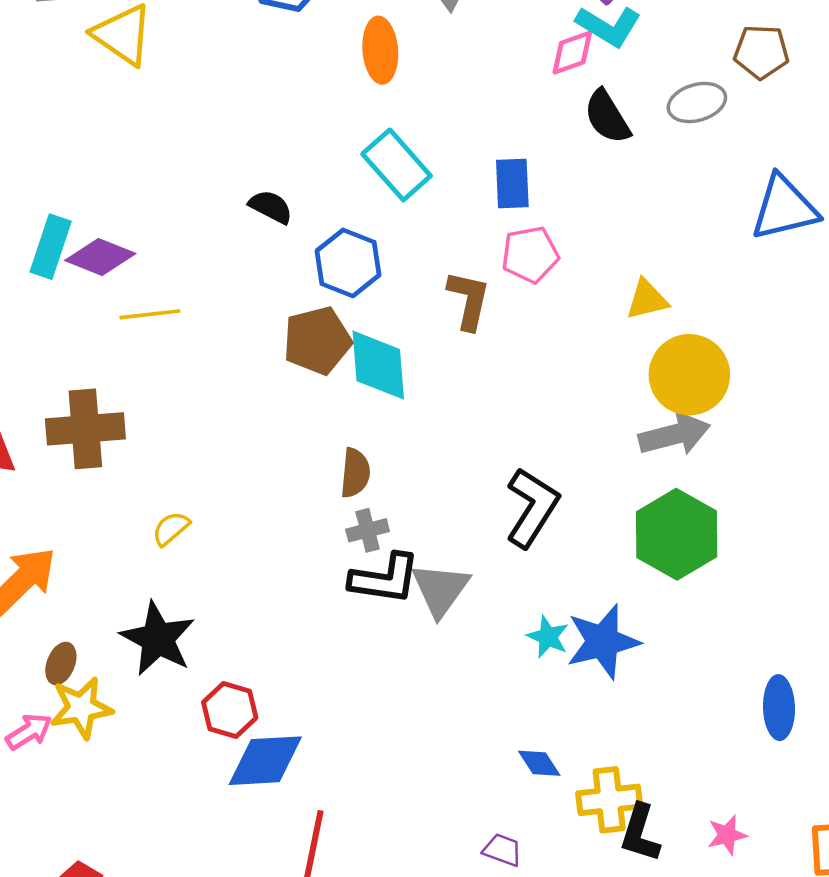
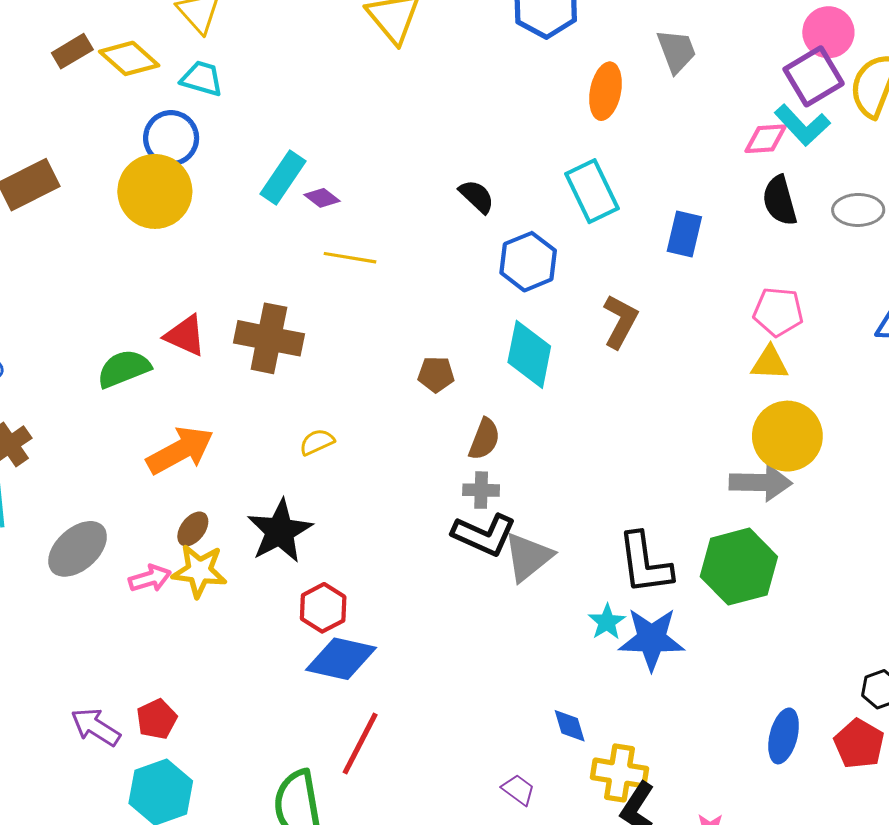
pink pentagon: (530, 255) -> (778, 312), moved
purple diamond: (100, 257) -> (322, 198), size x0.6
brown pentagon: (317, 341) -> (436, 374), moved, size x0.6
black L-shape: (532, 507) -> (645, 563), moved, turned 124

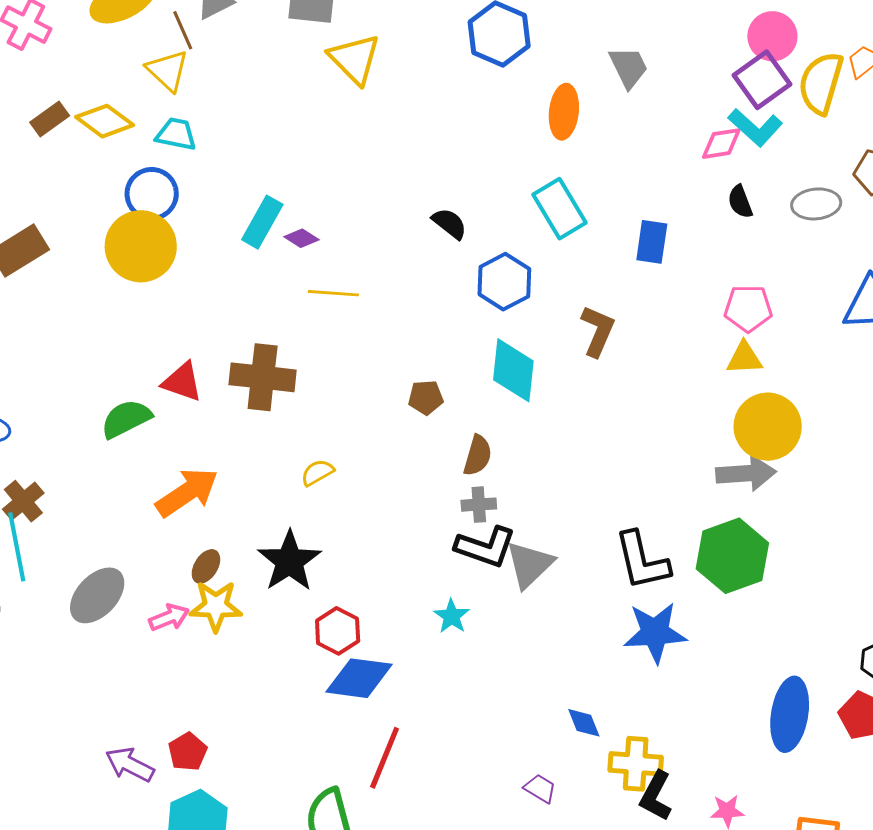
black semicircle: (780, 201) -> (740, 202), size x0.7
cyan star: (607, 622) -> (452, 616), moved
blue ellipse: (784, 736) -> (790, 714), size x1.4

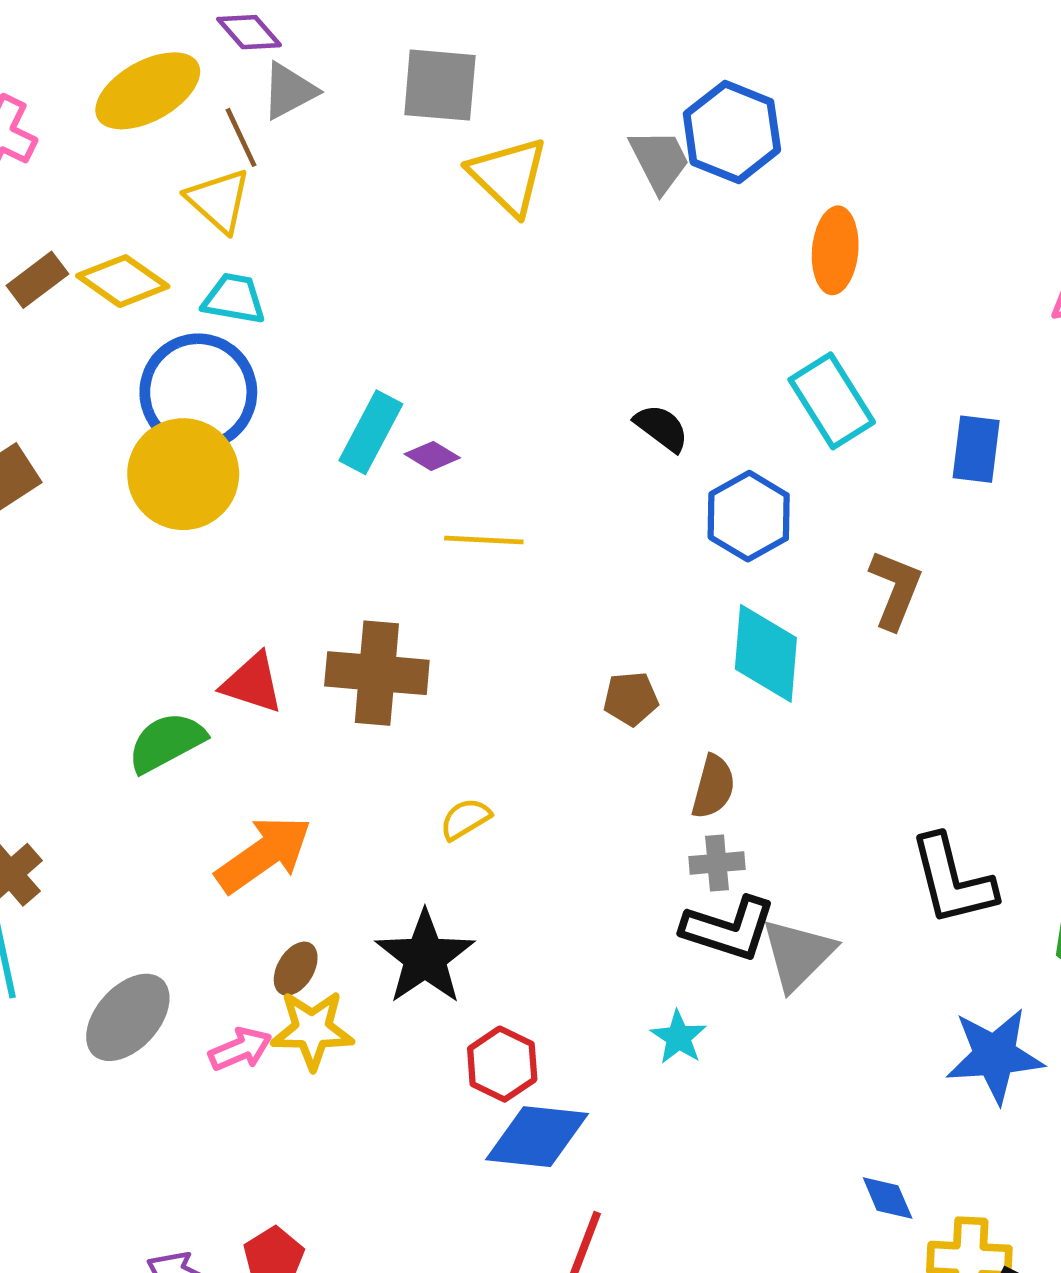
gray trapezoid: (628, 67) -> (660, 161), moved
blue circle: (152, 194) -> (198, 392), size x1.4
black L-shape: (642, 561) -> (952, 880), moved

